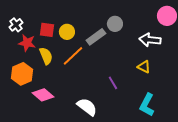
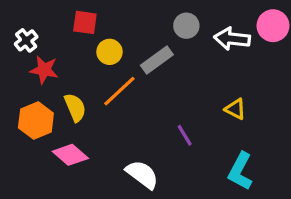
gray circle: (115, 24) -> (186, 26), moved
red square: (47, 30) -> (85, 22), moved
white arrow: (150, 40) -> (232, 39), moved
yellow semicircle: (46, 56) -> (75, 107), moved

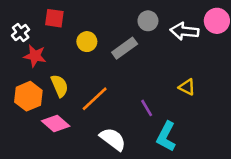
red square: (85, 22) -> (54, 18), moved
orange line: (119, 91) -> (95, 99), moved
cyan L-shape: (240, 171) -> (166, 137), moved

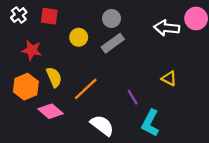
gray circle: (148, 21) -> (112, 18), moved
white cross: (21, 33) -> (19, 15), moved

